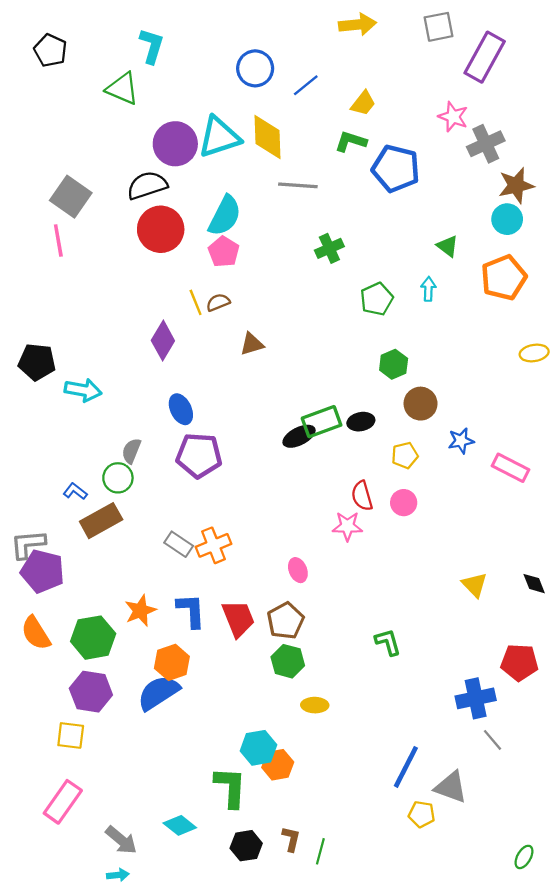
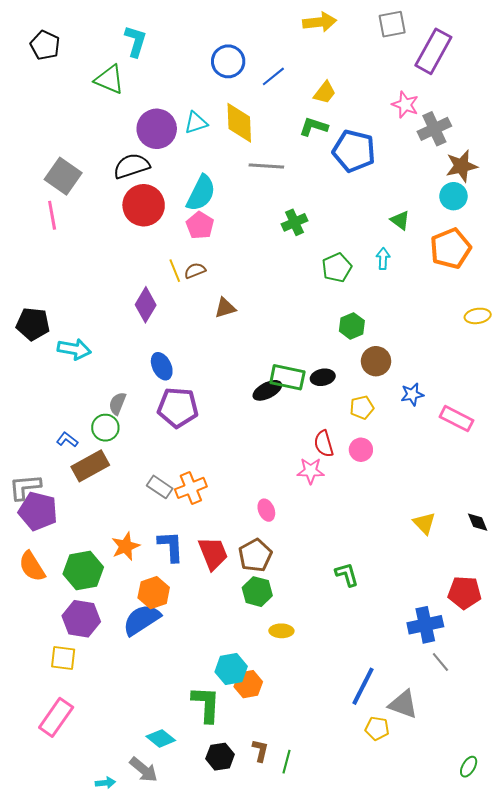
cyan triangle: (219, 137) -> (196, 123), size x0.6
green rectangle: (322, 422) -> (287, 377), turned 32
gray arrow: (121, 840) -> (144, 770), moved

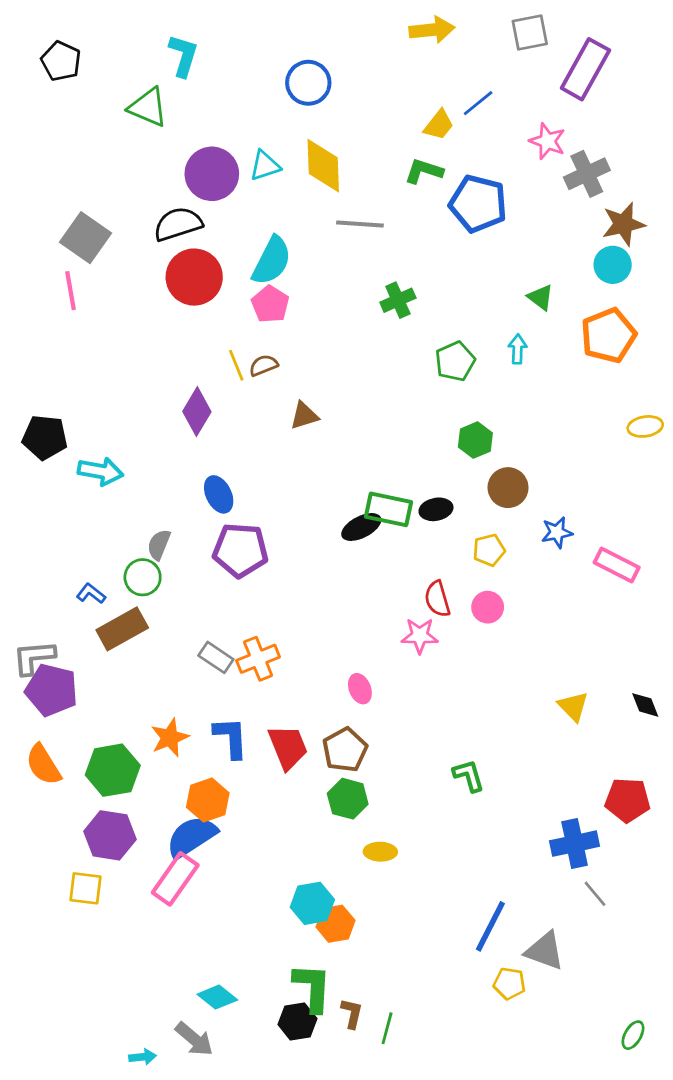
blue line: (273, 76) -> (478, 103), moved
green L-shape: (206, 704) -> (312, 988), moved
pink rectangle: (56, 717) -> (175, 879), moved

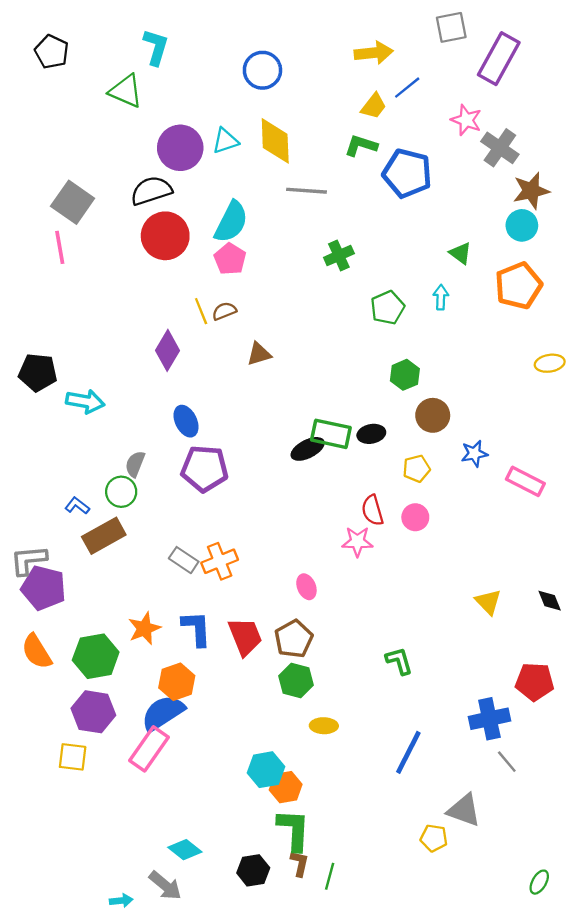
yellow arrow: (432, 30) -> (374, 53), moved
gray cross: (587, 174) -> (500, 148), turned -30
blue line: (490, 926) -> (408, 752), moved
green L-shape: (312, 988) -> (294, 830), moved

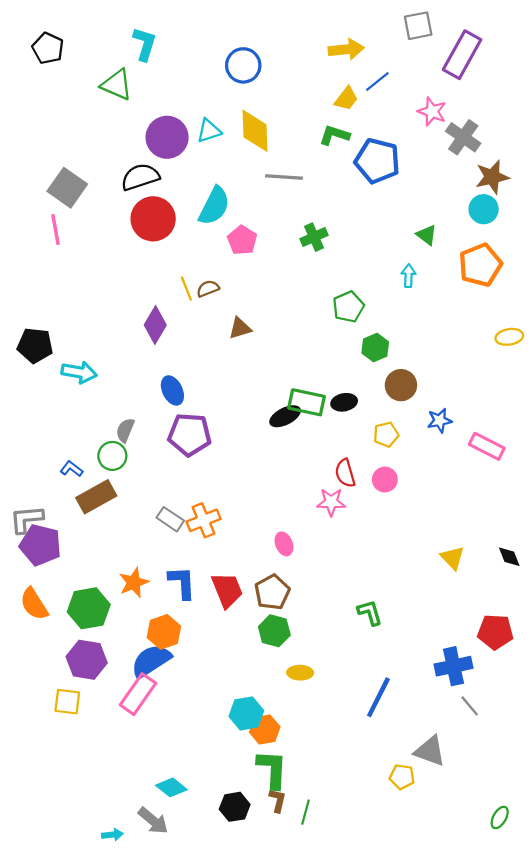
pink pentagon: (230, 259) -> (242, 240), moved
green pentagon: (388, 308) -> (348, 307), moved

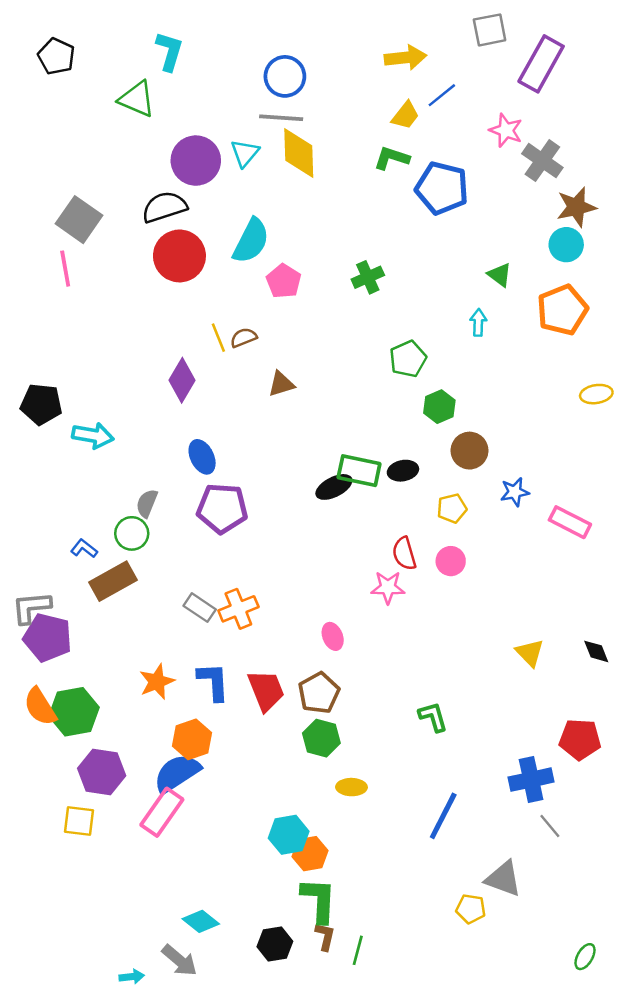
cyan triangle: (209, 131) -> (245, 153), turned -32
gray line: (284, 177) -> (281, 118), moved
green hexagon: (89, 608) -> (74, 712), moved

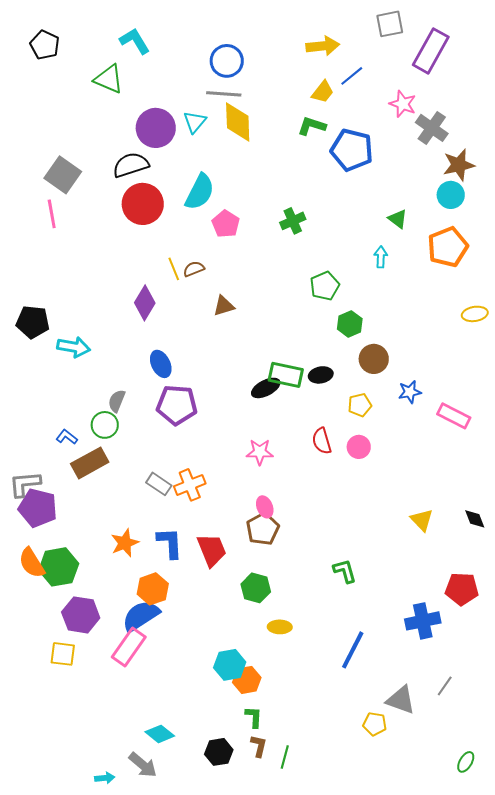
cyan L-shape: (169, 51) -> (135, 41), turned -48
pink star: (388, 587) -> (260, 452), moved
brown pentagon: (319, 693) -> (263, 529), moved
gray line: (550, 826) -> (445, 686), moved, turned 75
green L-shape: (319, 900) -> (254, 717), size x0.6

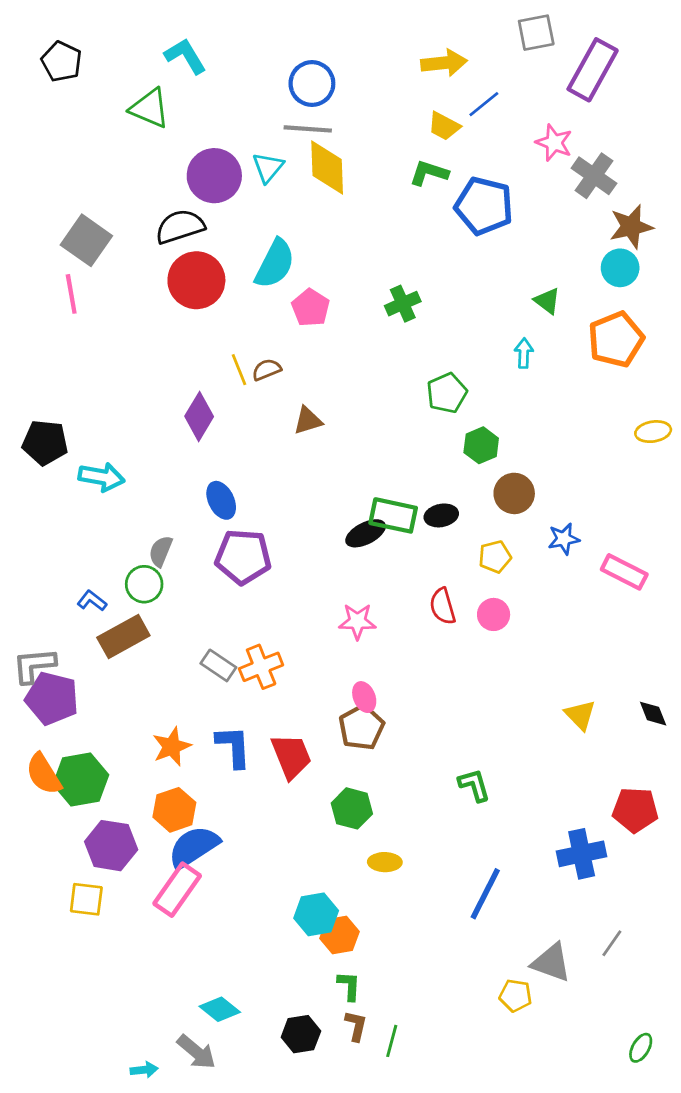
yellow trapezoid: (323, 92) -> (444, 126), turned 80
orange hexagon: (153, 589) -> (174, 810), moved

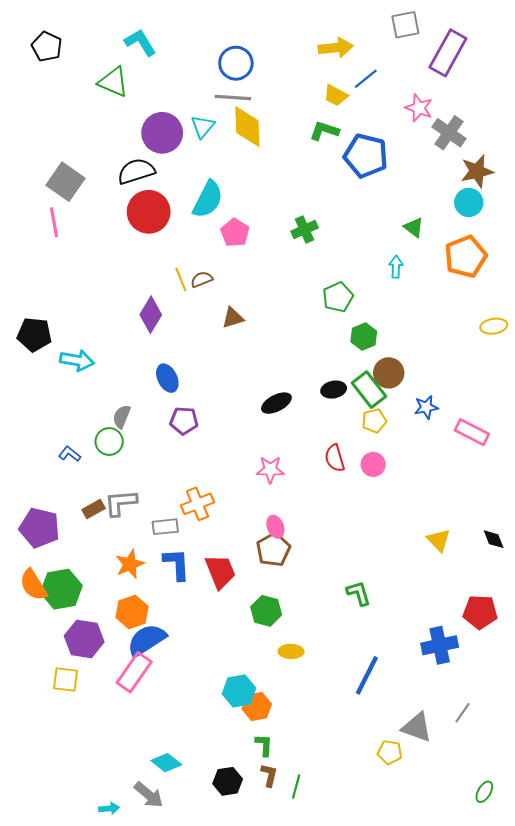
green rectangle: (393, 515) -> (369, 390), moved, turned 40
purple pentagon: (243, 557) -> (184, 421), size x0.7
brown rectangle: (123, 637) -> (94, 509), moved, size x0.6
gray L-shape: (34, 665) -> (121, 503), moved
gray rectangle: (218, 665) -> (165, 527), moved, turned -40

